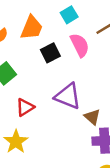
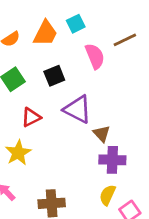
cyan square: (69, 15) -> (76, 24), moved
black square: (50, 53) -> (54, 76), moved

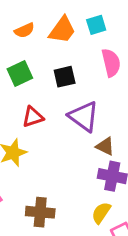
brown triangle: (102, 134) -> (105, 146), turned -30

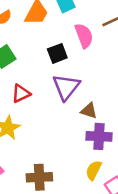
black square: (65, 77) -> (57, 53), moved
purple triangle: (84, 116) -> (66, 87), turned 40

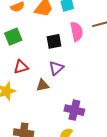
purple triangle: (66, 87) -> (56, 68), size x0.7
brown triangle: (89, 111) -> (43, 85), moved, turned -40

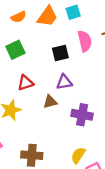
purple triangle: (56, 68) -> (64, 82), turned 35
purple cross: (74, 110) -> (82, 115), moved

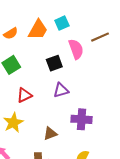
brown triangle: (50, 102) -> (50, 134), moved

